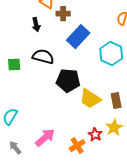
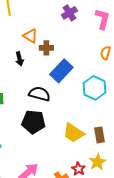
black semicircle: (43, 57) -> (39, 94), moved
black pentagon: (68, 81) -> (33, 122), moved

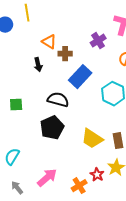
purple cross: (69, 13) -> (98, 41), moved
black pentagon: (33, 122) -> (52, 128), turned -30

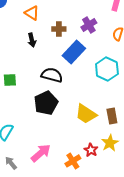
purple cross: (98, 41) -> (89, 25), moved
orange triangle: (49, 42) -> (32, 13), moved

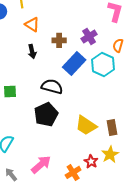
cyan hexagon: (107, 69) -> (103, 64), moved

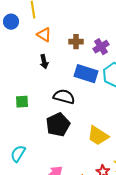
brown cross: (59, 40) -> (76, 42), moved
blue rectangle: (74, 63) -> (86, 74), turned 65

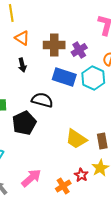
brown cross: (76, 42) -> (54, 45), size x1.5
black pentagon: (58, 125) -> (24, 123), moved

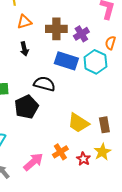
orange triangle: (22, 38) -> (24, 22), turned -49
orange cross: (63, 186) -> (60, 152), moved

